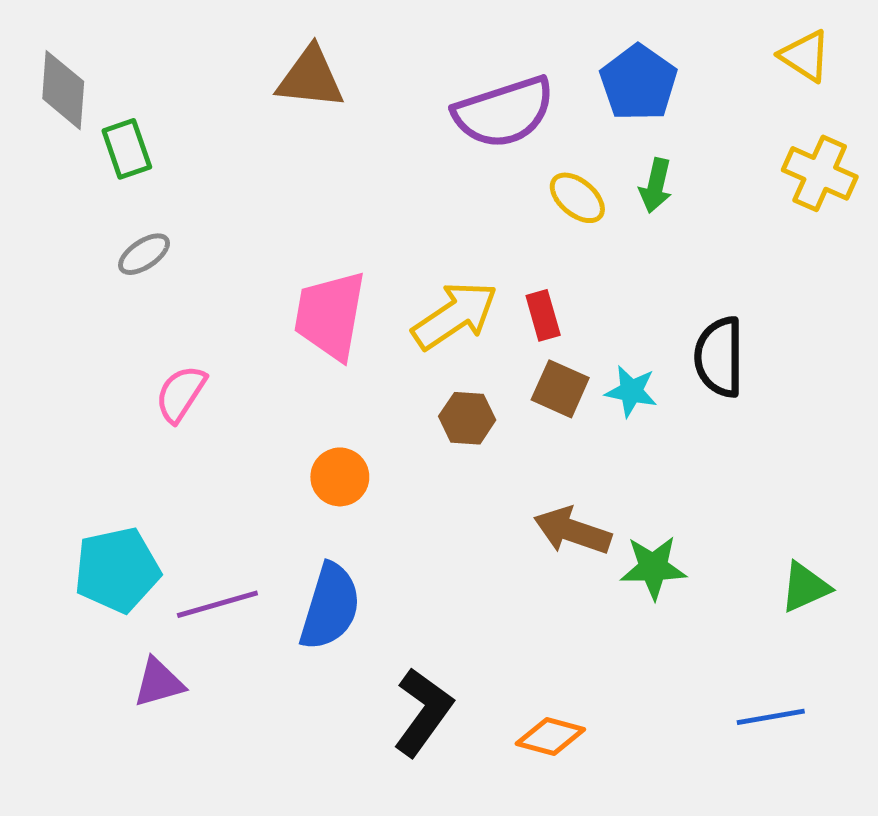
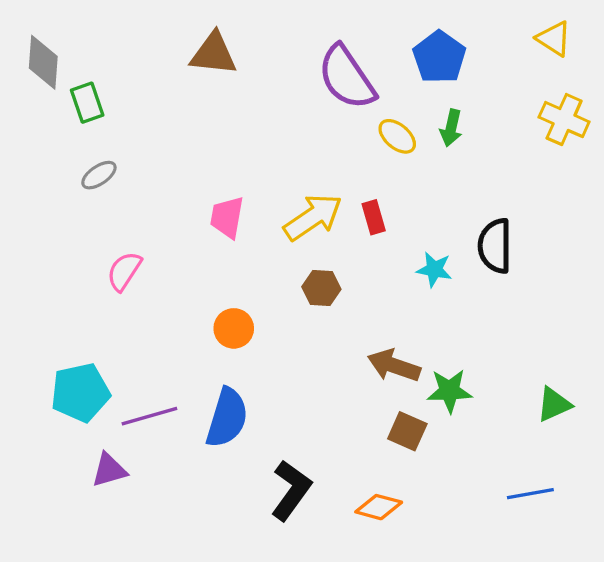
purple semicircle: (504, 112) -> (347, 77), turned 74
pink trapezoid: (330, 315) -> (227, 217), size x0.7
brown square: (560, 389) -> (407, 431), moved

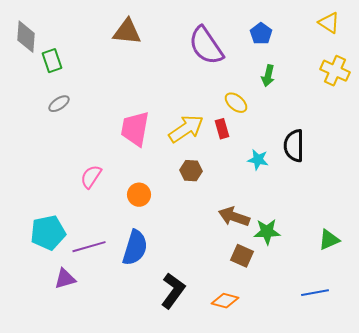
blue pentagon: (439, 57) -> (261, 34), size x0.7
yellow ellipse: (397, 136) -> (236, 103), moved
pink trapezoid: (227, 217) -> (135, 129), size x1.4
pink semicircle: (124, 271) -> (91, 177), moved

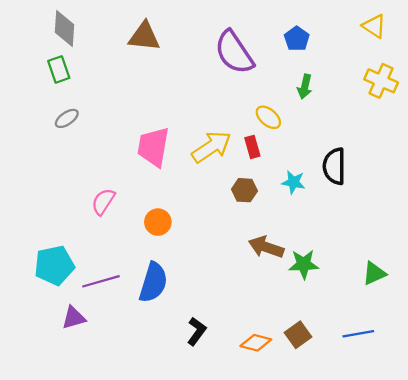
gray diamond: (26, 37) -> (64, 28), moved
brown hexagon: (191, 171) -> (244, 190), moved
brown square: (242, 256) -> (298, 335), moved, turned 30
black L-shape: (173, 291) -> (197, 331), size x0.7

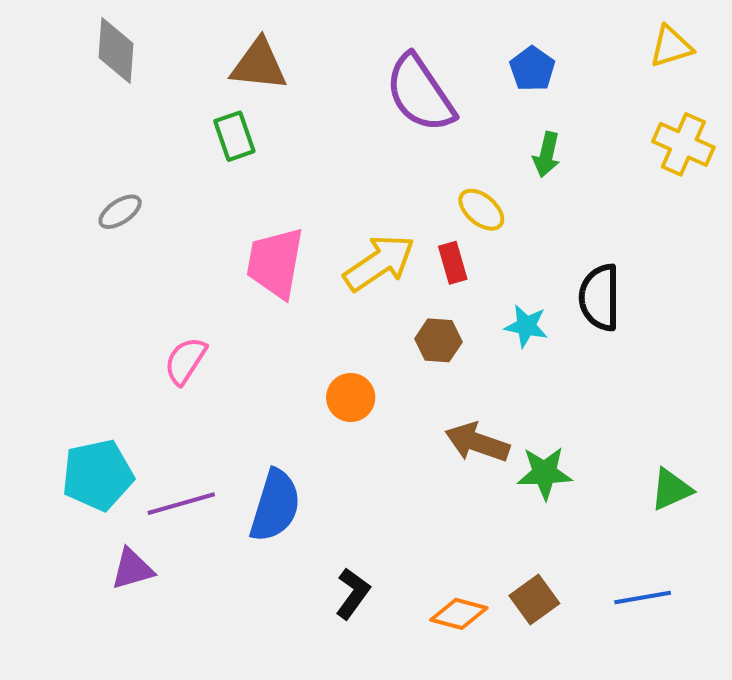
yellow triangle: (374, 26) -> (671, 46), turned -50
green rectangle: (59, 69) -> (234, 136), moved
orange circle: (158, 222) -> (351, 397), moved

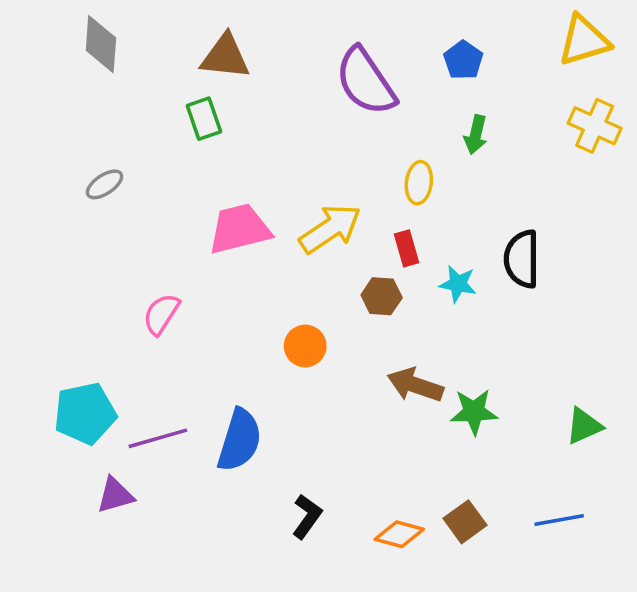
yellow triangle: (671, 46) -> (584, 41), size x1.4
yellow ellipse: (481, 210) -> (419, 183), turned 57
pink trapezoid: (275, 263) -> (239, 229), turned 66
red rectangle: (453, 263) -> (406, 248), moved

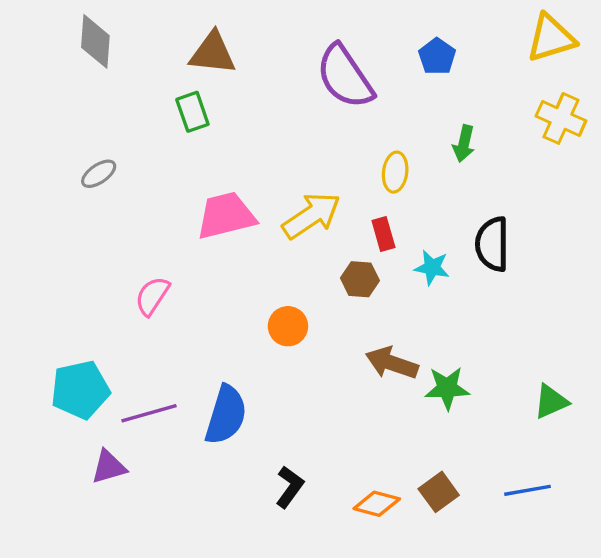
green arrow: (476, 135) -> (464, 144), moved

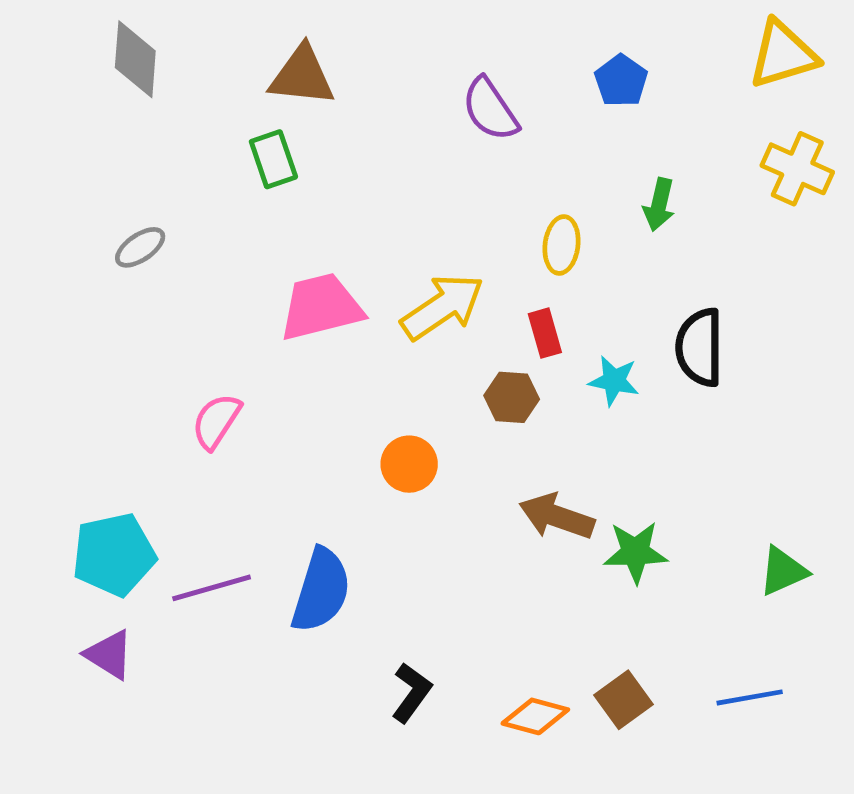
purple semicircle: (345, 77) -> (490, 109), size x0.7
purple triangle: (109, 467) -> (109, 655), moved, turned 48

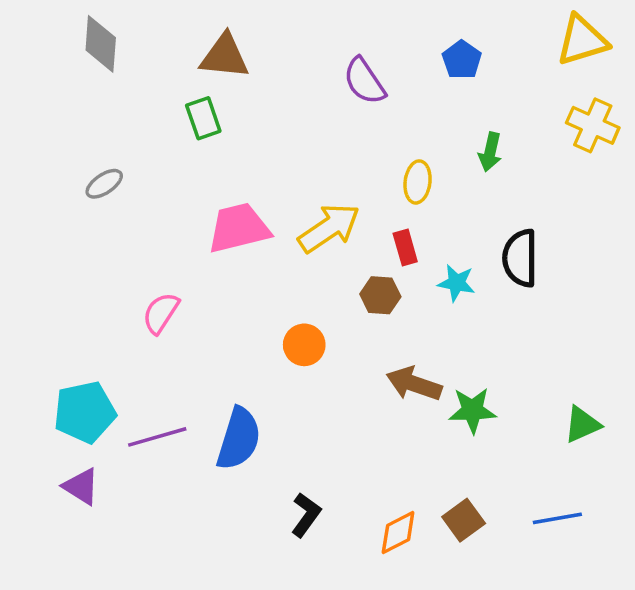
orange diamond: (535, 716) -> (398, 533), turned -42

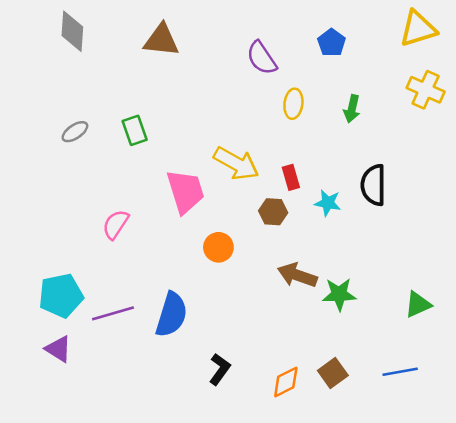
green rectangle: (203, 118) -> (135, 130), moved
yellow ellipse: (418, 182) -> (293, 104), moved
pink trapezoid: (239, 228) -> (185, 191), moved, turned 87
yellow arrow: (329, 228) -> (236, 163), turned 63

